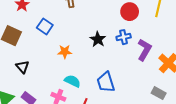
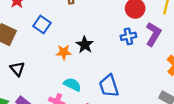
black star: (98, 39) -> (85, 45), moved
purple L-shape: (144, 50) -> (153, 34), moved

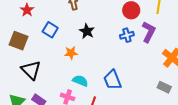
black star: (85, 45) -> (87, 31), moved
black triangle: (17, 69) -> (31, 70), size x1.5

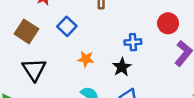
black star: (87, 31) -> (122, 67), moved
blue cross: (127, 35) -> (133, 42), moved

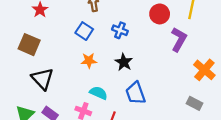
blue square: (67, 26) -> (84, 31), moved
blue cross: (133, 42) -> (120, 30), moved, turned 35

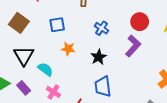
blue square: (84, 31) -> (57, 25), moved, turned 35
purple L-shape: (179, 39) -> (133, 46), moved
cyan semicircle: (98, 93) -> (45, 69), moved

